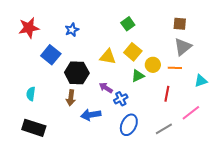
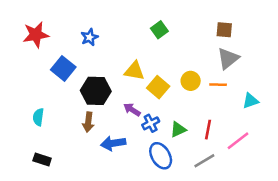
yellow square: (133, 52) -> (158, 87), moved
green triangle: (138, 76) -> (178, 130), moved
red line: (167, 94) -> (208, 130), moved
blue ellipse: (129, 125) -> (161, 156), turned -55
black rectangle: (34, 128) -> (42, 159), size x0.6

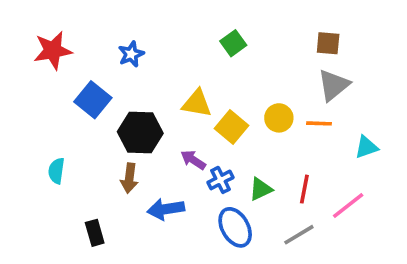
black rectangle: (42, 159) -> (95, 233), moved, turned 56

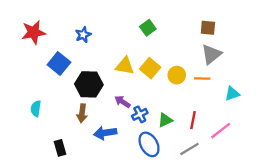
yellow square: (231, 127) -> (150, 68), moved

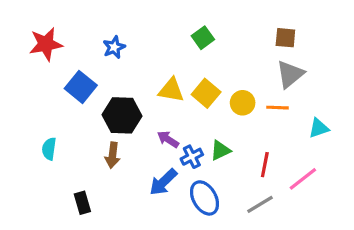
green triangle: (165, 120) -> (220, 150), moved
blue arrow: (105, 133) -> (163, 182), moved, turned -35

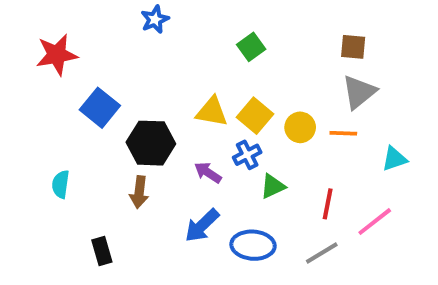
blue star: (114, 47) -> (155, 19), moved
blue cross: (192, 157) -> (247, 155), moved
blue ellipse: (204, 198) -> (253, 245), turned -56

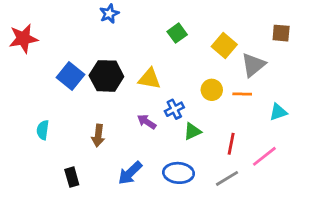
brown square: (353, 47) -> (281, 33), moved
red star: (57, 55) -> (23, 39), moved
yellow square: (255, 116) -> (224, 45), moved
black hexagon: (151, 143) -> (106, 76), moved
blue arrow: (202, 226) -> (130, 173), moved

